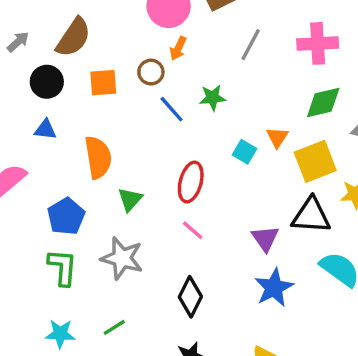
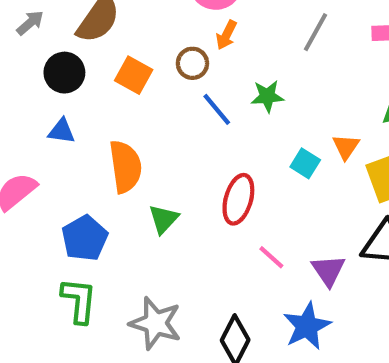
orange square: (103, 83) -> (134, 75), turned 32
pink line: (193, 230) -> (271, 257), moved
gray star: (122, 258) -> (155, 323), moved
blue star: (274, 288) -> (307, 326), moved

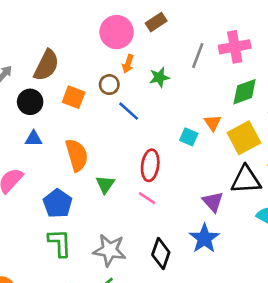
gray line: (315, 32) -> (198, 56), moved
green star: (267, 96) -> (159, 77), moved
pink line: (271, 257) -> (147, 198), moved

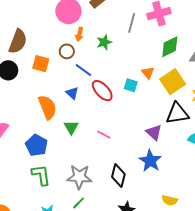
blue triangle: (34, 139) -> (72, 93), moved, turned 48
red ellipse: (150, 165) -> (102, 91), moved, turned -45

